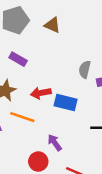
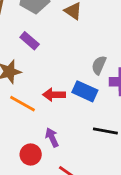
red arrow: (41, 93) -> (54, 95), moved
blue rectangle: (66, 103) -> (85, 91), moved

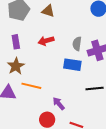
purple rectangle: (30, 41) -> (16, 42), moved, turned 56
red arrow: (54, 95) -> (46, 41), moved

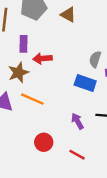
red arrow: (46, 41) -> (42, 59), moved
purple arrow: (59, 104) -> (77, 121), moved

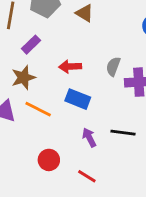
purple rectangle: (24, 44) -> (31, 45), turned 42
red arrow: (42, 59) -> (70, 67), moved
blue rectangle: (85, 83) -> (78, 99), moved

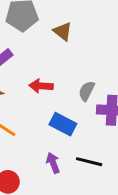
blue rectangle: (78, 99) -> (63, 124), moved

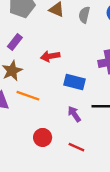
gray semicircle: (87, 91) -> (84, 15), moved

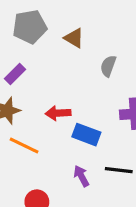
gray semicircle: (84, 15) -> (108, 66), moved
red arrow: (50, 56) -> (58, 113), moved

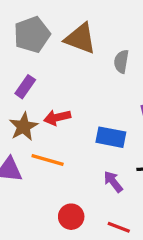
brown triangle: (74, 38) -> (80, 38), size x1.5
red arrow: (58, 113) -> (57, 117), moved

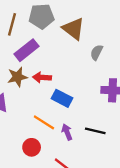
purple rectangle: (25, 87) -> (27, 50), size x1.5
blue rectangle: (111, 137) -> (62, 98), moved
orange line: (48, 160) -> (44, 122), moved

